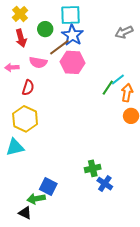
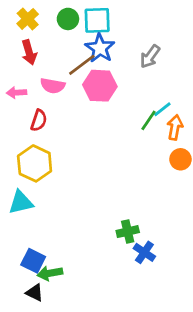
green circle: (45, 29) -> (68, 19), moved
gray arrow: (124, 32) -> (150, 56), moved, turned -30
blue square: (48, 187) -> (33, 261), moved

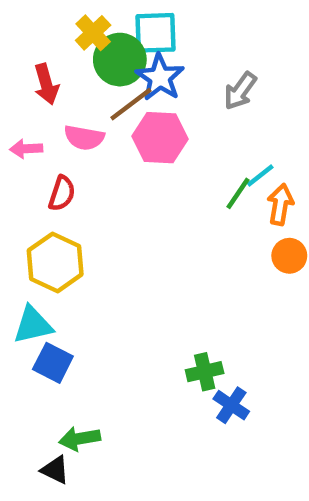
yellow cross: (28, 19) -> (93, 33), moved
green circle: (68, 19) -> (120, 60), moved, size x1.5
blue square: (33, 261) -> (53, 363), moved

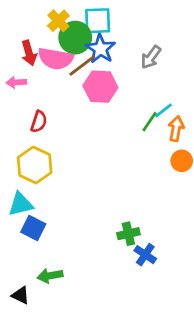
pink semicircle: (84, 138) -> (56, 59), moved, size x1.4
pink arrow: (26, 149) -> (16, 82), moved
black triangle: (55, 470) -> (21, 295), moved

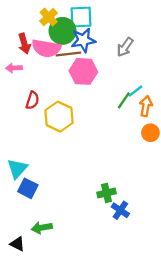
blue star: (100, 49) -> (83, 40), turned 30
brown line: (82, 66) -> (68, 54), turned 30
yellow hexagon: (35, 165) -> (59, 117), moved
cyan triangle: (21, 204) -> (17, 169), turned -35

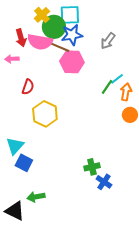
brown line: (68, 54) -> (59, 47), turned 30
yellow hexagon: (59, 117) -> (45, 114), moved
black triangle: (17, 244) -> (15, 211), size x1.5

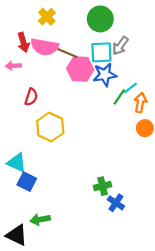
cyan square: (70, 15) -> (101, 52), moved
green circle: (54, 27) -> (100, 19), moved
blue star: (72, 35) -> (105, 75), moved
cyan triangle: (15, 146) -> (17, 163), turned -48

